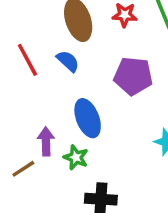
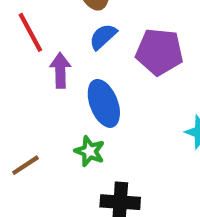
blue semicircle: (68, 61) -> (103, 37), moved, turned -85
purple arrow: (46, 141) -> (60, 70), moved

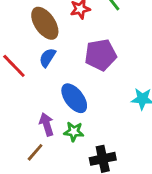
blue semicircle: (103, 37) -> (47, 58), moved
purple arrow: (60, 70) -> (47, 124), moved

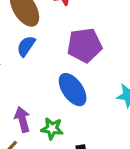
blue ellipse: (74, 98) -> (73, 90), moved

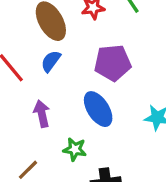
purple arrow: (22, 119) -> (42, 114), moved

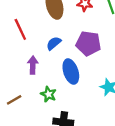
blue semicircle: (51, 61) -> (54, 43), moved

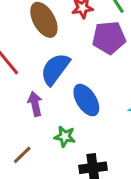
blue semicircle: (54, 43) -> (55, 69), size x1.6
purple pentagon: (88, 43) -> (109, 38), moved

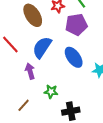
blue ellipse: (86, 100) -> (74, 57), moved

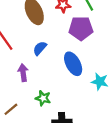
blue semicircle: (42, 47) -> (40, 48), size x0.6

